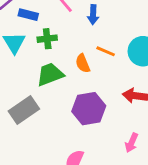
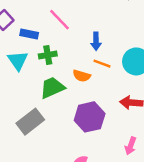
blue arrow: (93, 15) -> (96, 41), moved
orange semicircle: (83, 63) -> (82, 76), turned -48

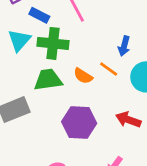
blue arrow: (96, 41) -> (124, 46), moved
green cross: (48, 55) -> (53, 43), size x1.5

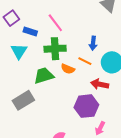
green cross: (53, 43) -> (55, 49), moved
red arrow: (128, 120) -> (100, 84), moved
purple hexagon: (79, 122) -> (86, 106), moved

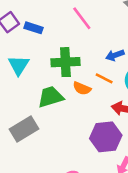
pink line: (55, 23) -> (82, 18), moved
blue rectangle: (30, 31) -> (34, 28), moved
blue arrow: (93, 43) -> (115, 55), turned 64

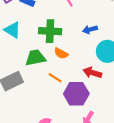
cyan triangle: (19, 65) -> (13, 30), turned -36
orange line: (104, 78) -> (55, 78), moved

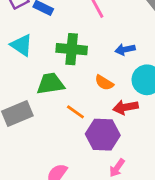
orange semicircle: (61, 53) -> (104, 83), moved
red arrow: (92, 73) -> (126, 107), turned -30

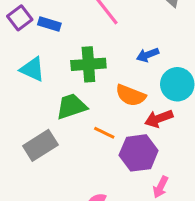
orange semicircle: (104, 83) -> (131, 95), size x1.4

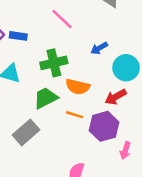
orange semicircle: (131, 95) -> (78, 87), moved

